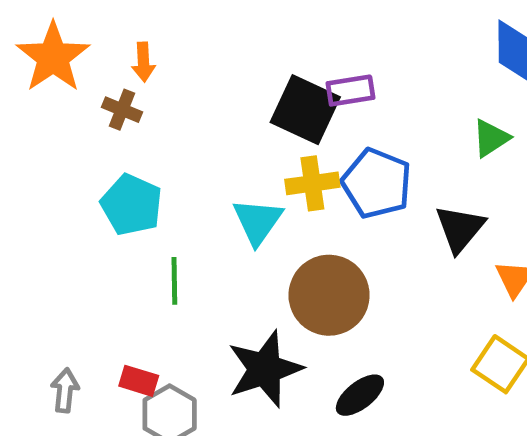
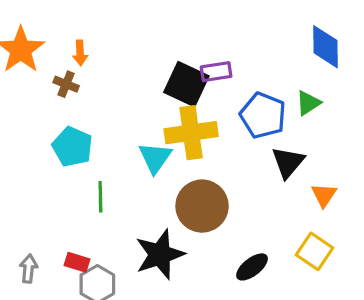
yellow cross: (312, 183) -> (191, 133), size x1.5
blue pentagon: (377, 183) -> (263, 115), moved
black ellipse: (360, 395) -> (252, 267), moved

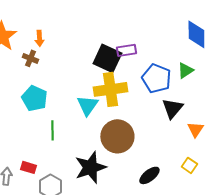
yellow square: (315, 251) -> (189, 165), size x0.7
red rectangle: (77, 262) -> (28, 167), moved

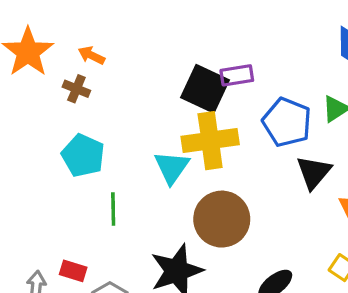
orange arrow: (39, 38) -> (91, 55), turned 119

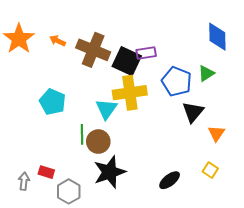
brown cross: (76, 89) -> (93, 50), moved, size x2.0
green line: (113, 209) -> (82, 134), moved
brown circle: (222, 219) -> (98, 142), moved, size x0.7

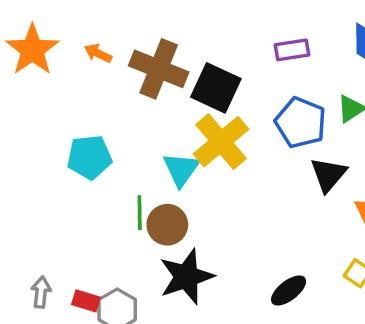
purple rectangle: (146, 53) -> (292, 50), moved
yellow cross: (130, 93) -> (221, 142), turned -32
cyan pentagon: (52, 102) -> (89, 157), turned -30
red rectangle: (46, 172) -> (86, 301), moved

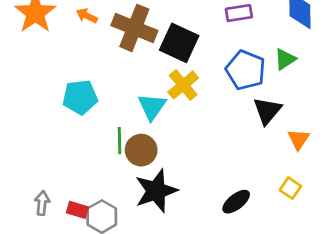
yellow cross: (221, 142) -> (183, 85), size x0.7

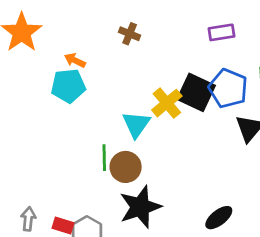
orange arrow: (87, 16) -> (75, 60), moved
brown cross: (134, 28) -> (130, 34), moved, size x0.5
black square: (179, 43) -> (196, 92), moved
cyan pentagon: (80, 97) -> (68, 86), moved

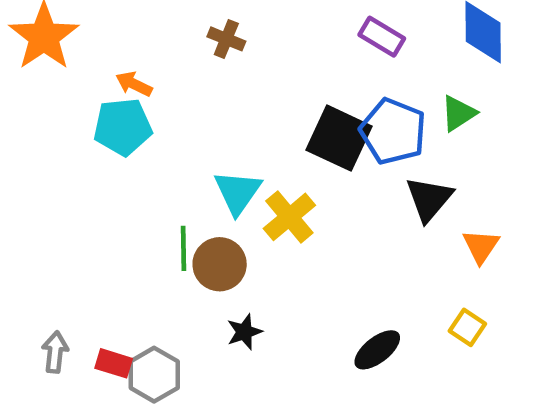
purple rectangle: (221, 32) -> (382, 37), turned 40
yellow cross: (167, 103) -> (289, 217), moved
black star: (140, 207) -> (244, 332), size x0.5

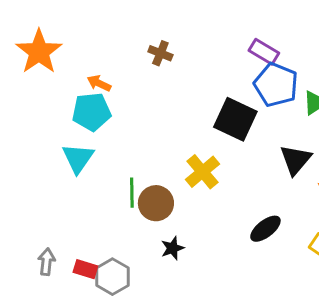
blue pentagon: (393, 131) -> (276, 85), moved
cyan triangle: (238, 192) -> (78, 158), moved
black ellipse: (377, 350) -> (265, 229), moved

